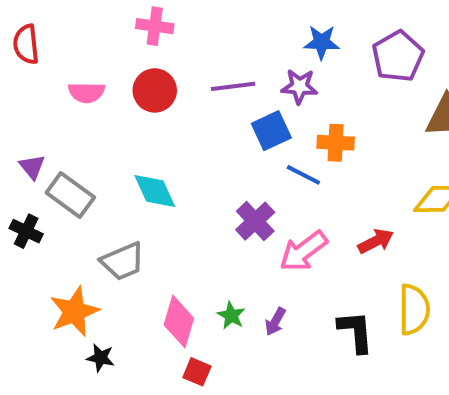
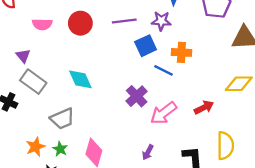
purple triangle: (32, 167) -> (23, 56), moved
orange star: (74, 312) -> (35, 147), size x0.7
green star: (231, 316) -> (60, 149), moved

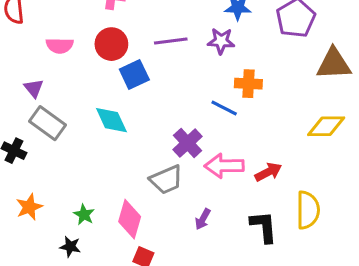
blue square: (146, 46) -> (134, 74), moved
red arrow: (204, 107) -> (268, 172), moved
pink arrow: (163, 113) -> (224, 166), turned 36
gray trapezoid: (62, 119) -> (166, 180), moved
orange star: (35, 147) -> (29, 207), moved

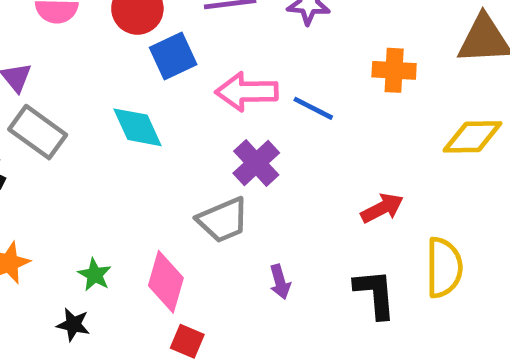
orange cross: (248, 84) -> (394, 70), moved
pink arrow: (224, 166) -> (247, 92), moved
purple arrow: (203, 219) -> (280, 282), turned -45

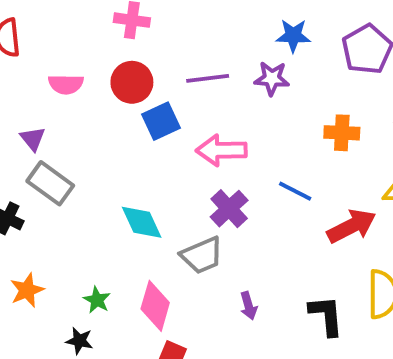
blue line: (313, 108) -> (295, 191), moved
cyan diamond: (137, 127) -> (142, 222), moved
red arrow: (382, 208) -> (352, 226), moved, size x1.4

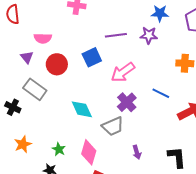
red circle: (132, 82) -> (57, 64), moved
purple triangle: (33, 139) -> (27, 57), moved
pink arrow: (221, 150) -> (123, 72), turned -35

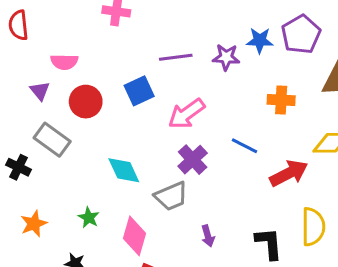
blue star: (160, 13) -> (260, 40), moved
green star: (59, 149) -> (89, 218), moved

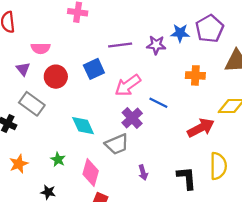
blue line: (244, 146) -> (158, 103), moved

